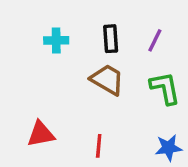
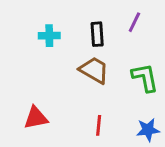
purple line: (155, 40) -> (134, 22), moved
red line: (99, 146) -> (99, 125), moved

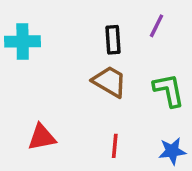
cyan cross: (49, 36) -> (23, 41), moved, size x1.4

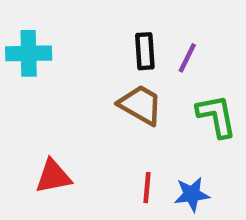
purple line: (156, 26) -> (187, 58), moved
blue star: (172, 151) -> (192, 194), moved

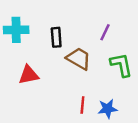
black rectangle: (145, 51) -> (56, 37), moved
red triangle: (53, 176) -> (29, 75), moved

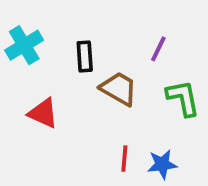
cyan cross: (16, 30) -> (24, 45), turned -30
red triangle: (29, 75) -> (43, 113), turned 35

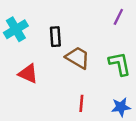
purple line: (158, 49) -> (118, 17), moved
blue star: (162, 164) -> (121, 107), moved

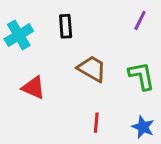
black rectangle: (55, 37) -> (66, 26), moved
blue star: (121, 107) -> (143, 127), turned 30

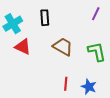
red triangle: (33, 88) -> (23, 47), moved
blue star: (143, 127) -> (89, 87), moved

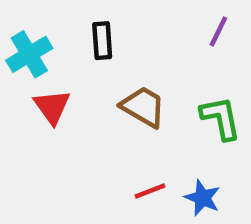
red triangle: (23, 47) -> (52, 107), turned 30
red line: (66, 84) -> (150, 191), turned 64

